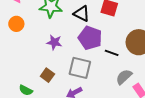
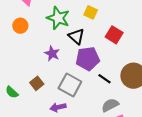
black triangle: (82, 14) -> (76, 36), moved
purple pentagon: (90, 38) -> (88, 59), turned 30

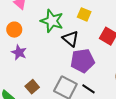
purple star: (52, 53) -> (19, 52), moved
black line: (105, 79) -> (88, 89), moved

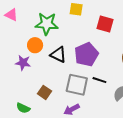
orange circle: (14, 30) -> (35, 45), moved
black triangle: (71, 39) -> (58, 55), moved

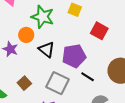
black line: (99, 80) -> (88, 77), moved

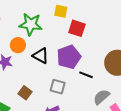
red square: (99, 31) -> (77, 28), moved
gray square: (58, 83) -> (58, 87), size x0.7

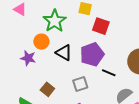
green star: (31, 24) -> (55, 21), turned 30
gray square: (58, 87) -> (80, 84), turned -35

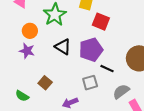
orange circle: (41, 42) -> (30, 31), moved
gray square: (80, 84) -> (90, 83), moved

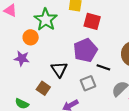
orange circle: (30, 31) -> (31, 37), moved
black triangle: (63, 47) -> (59, 69), moved, turned 30

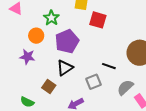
green star: (46, 20) -> (51, 18), size x0.7
purple pentagon: (85, 50) -> (67, 41), moved
black triangle: (59, 69) -> (65, 68), turned 30

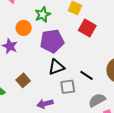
black triangle: (65, 68) -> (56, 67), moved

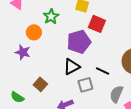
purple pentagon: (52, 41) -> (79, 42), moved
gray semicircle: (97, 100) -> (116, 94), turned -30

